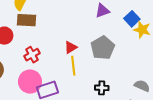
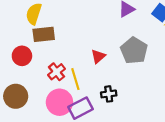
yellow line: (73, 66) -> (75, 79), moved
black cross: (102, 88) -> (109, 94), moved

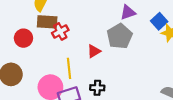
gray pentagon: (134, 51) -> (120, 36), moved
red cross: (56, 72) -> (60, 31), moved

